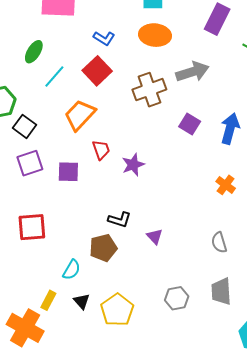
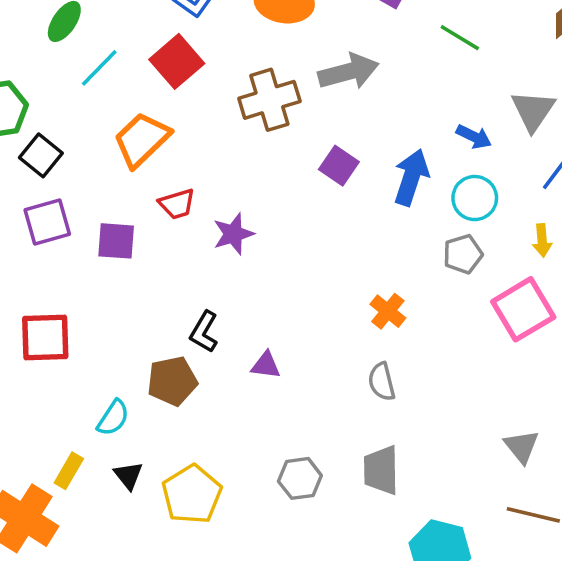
red trapezoid: (101, 150) -> (177, 204), turned 90
orange cross: (226, 185) -> (388, 311), moved
black L-shape: (120, 220) -> (204, 332), turned 100
purple triangle: (155, 236) -> (266, 365), turned -42

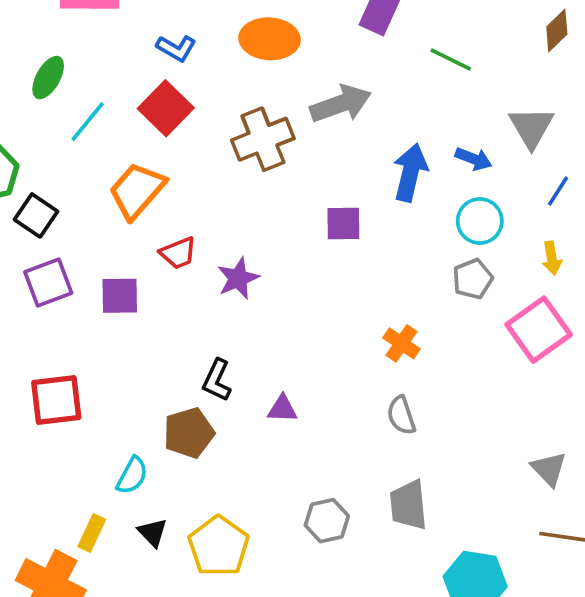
purple square: (339, 166) -> (343, 224), moved, turned -30
blue arrow: (411, 177) -> (410, 173), moved

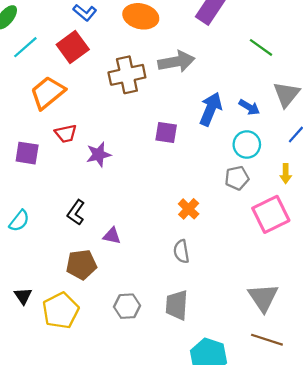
green line: (451, 60) -> (261, 47), moved
brown pentagon: (189, 433) -> (81, 265), moved
gray triangle: (549, 469) -> (263, 298), size x1.4
cyan semicircle: (132, 475) -> (19, 221), moved

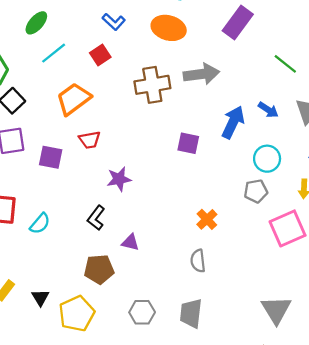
red square: (73, 47) -> (100, 55), size x0.7
blue arrow: (249, 107) -> (268, 110), moved
purple star: (99, 154) -> (119, 179), moved

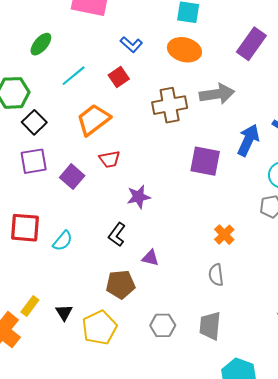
green ellipse: (36, 23) -> (41, 44), moved
purple square: (188, 143) -> (205, 161), size x1.4
purple square: (51, 157) -> (72, 177), turned 30

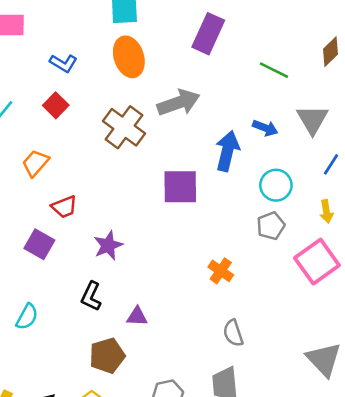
orange ellipse: (184, 50) -> (129, 57), turned 68
brown cross: (170, 105) -> (124, 127), turned -32
orange trapezoid: (93, 120) -> (35, 163), size x0.7
purple square: (72, 177) -> (39, 244), moved
gray semicircle: (216, 275) -> (233, 333), moved

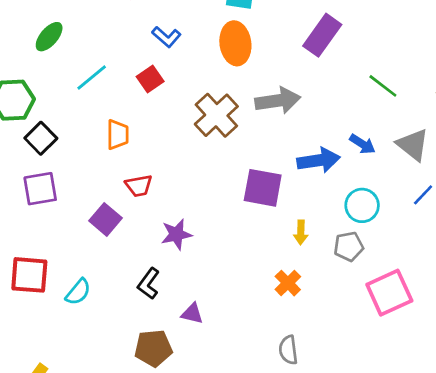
gray triangle: (312, 120) -> (413, 145), turned -32
blue arrow: (227, 151) -> (319, 160), turned 57
orange trapezoid: (35, 163) -> (118, 135), turned 128
yellow arrow: (326, 211) -> (301, 232), moved

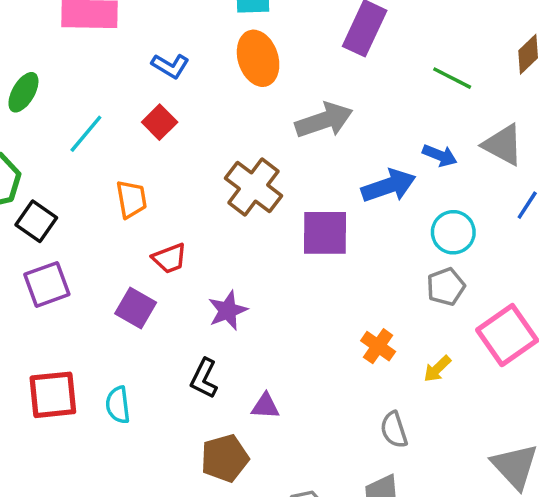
brown cross: (216, 115) -> (253, 187), moved
yellow arrow: (301, 232) -> (437, 369), moved, turned 55
cyan semicircle: (78, 292) -> (118, 405), turned 144

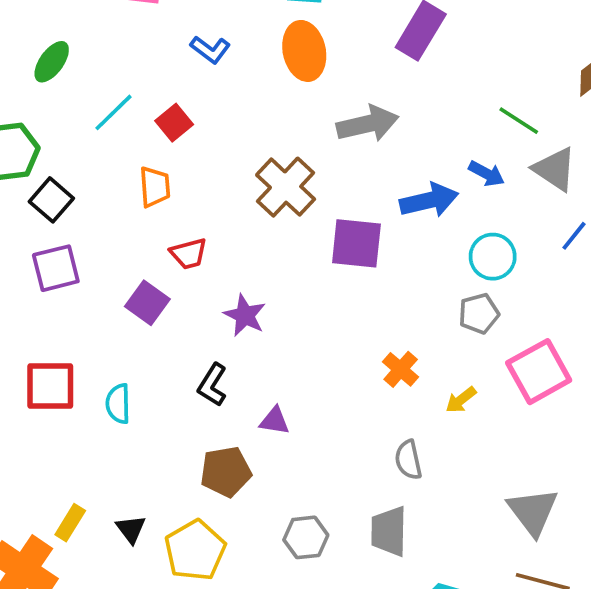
green line: (452, 78) -> (519, 121), moved
red square: (160, 122) -> (174, 123), moved
purple star: (228, 311) -> (245, 315), turned -30

